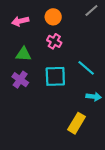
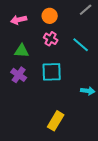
cyan line: (86, 68) -> (81, 45), moved
yellow rectangle: (77, 123) -> (56, 121), moved

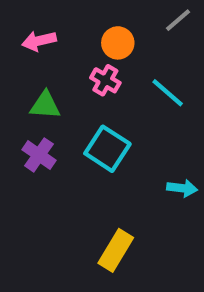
orange circle: (50, 16) -> (118, 43), moved
cyan square: (52, 72) -> (107, 149), turned 35

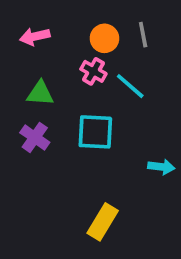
gray line: (178, 20) -> (143, 35), moved, turned -60
cyan line: (168, 93) -> (130, 86), moved
cyan square: (107, 149) -> (95, 132), turned -30

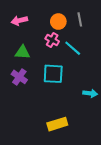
yellow rectangle: (103, 222) -> (57, 124), turned 42

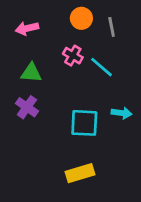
orange circle: (58, 22) -> (81, 18), moved
cyan square: (53, 74) -> (84, 123), moved
cyan arrow: (90, 93) -> (122, 113), moved

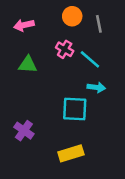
purple cross: (27, 107) -> (24, 131), moved
cyan arrow: (122, 113) -> (96, 87), moved

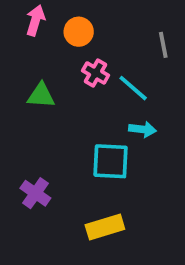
orange circle: (72, 16) -> (79, 32), moved
gray line: (99, 24) -> (163, 45), moved
pink arrow: (24, 25) -> (35, 20), moved, turned 120

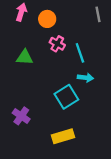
gray line: (163, 45) -> (98, 14), moved
cyan line: (133, 88) -> (80, 53), turned 30
cyan square: (111, 161) -> (66, 97), turned -35

